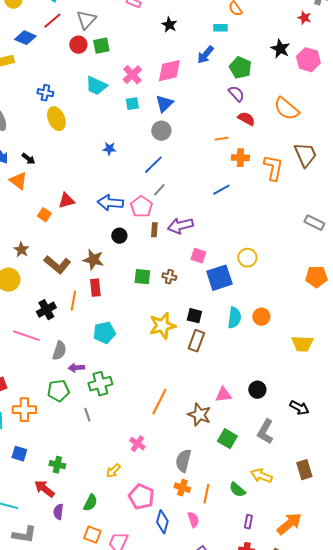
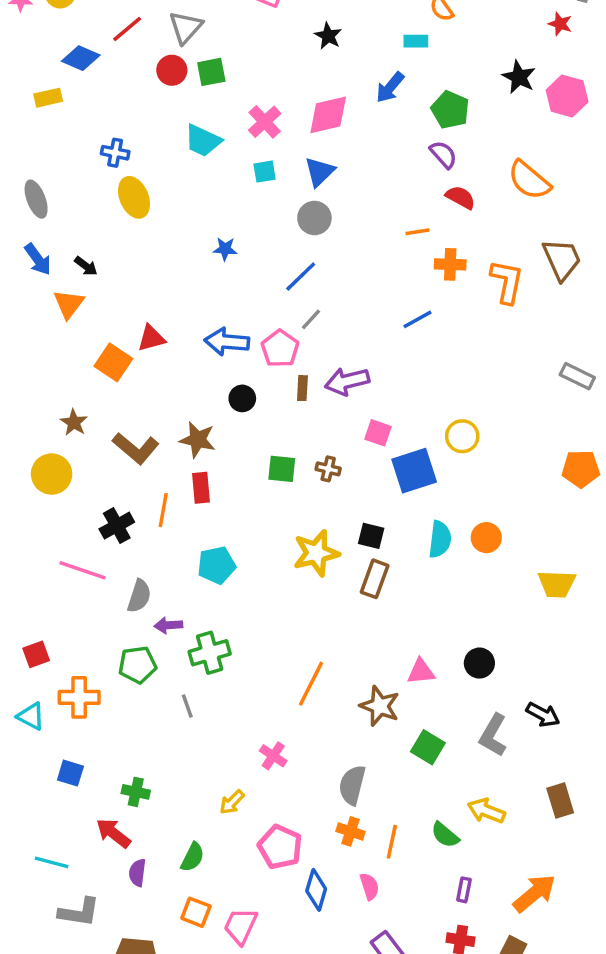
orange triangle: (18, 181) -> (69, 304), turned 30
orange square: (44, 215) -> (113, 362), size x1.5
black arrow: (299, 408) -> (543, 715), moved

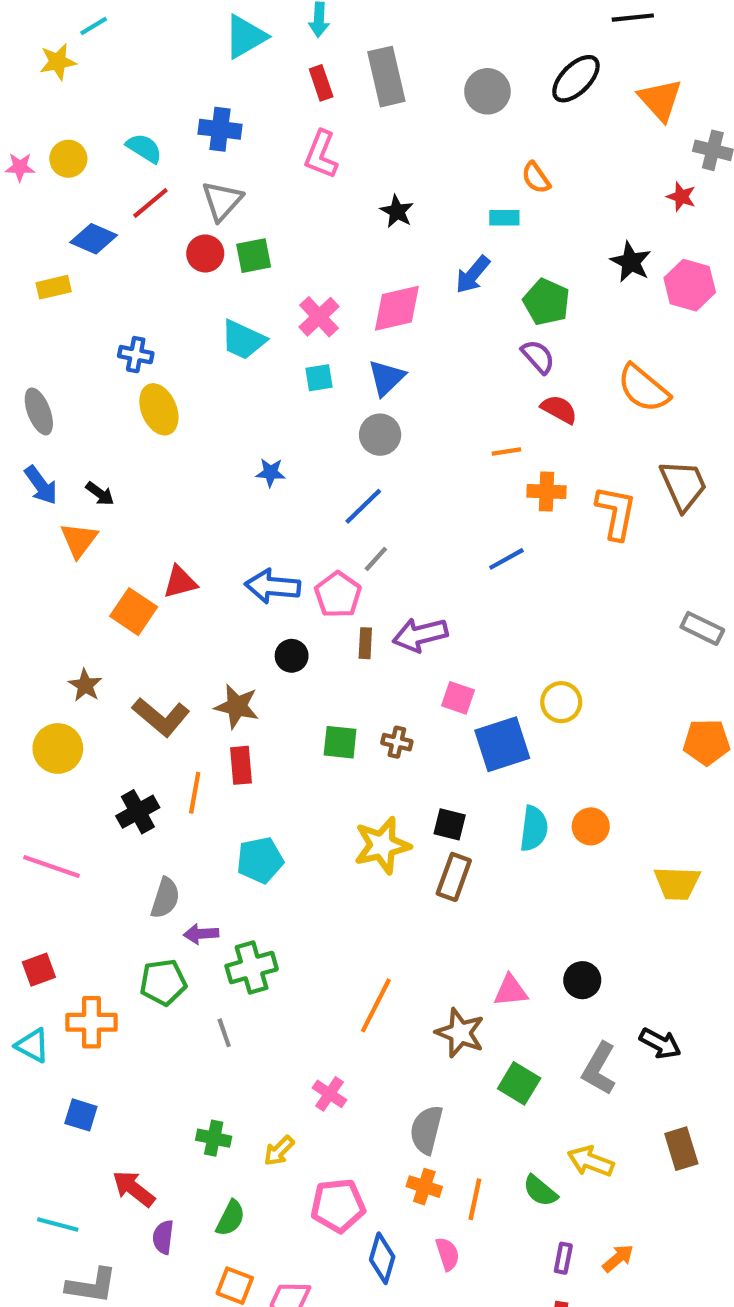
pink line: (82, 570) -> (51, 866), moved
green cross: (136, 792) -> (214, 1138), moved
pink pentagon: (280, 847) -> (338, 1206), turned -30
orange arrow: (534, 893) -> (618, 1258), moved, size x0.6

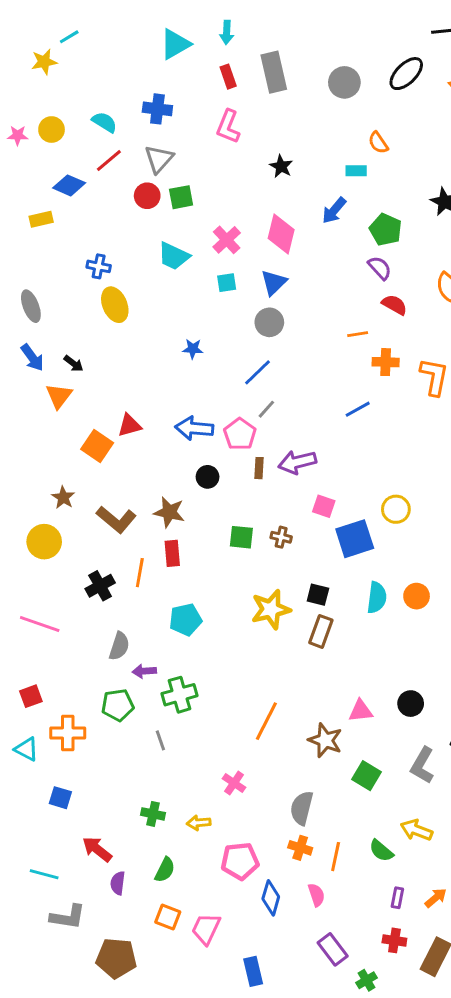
pink diamond: (397, 308) -> (281, 234), turned -63
yellow arrow: (279, 1151) -> (199, 823), turned 40

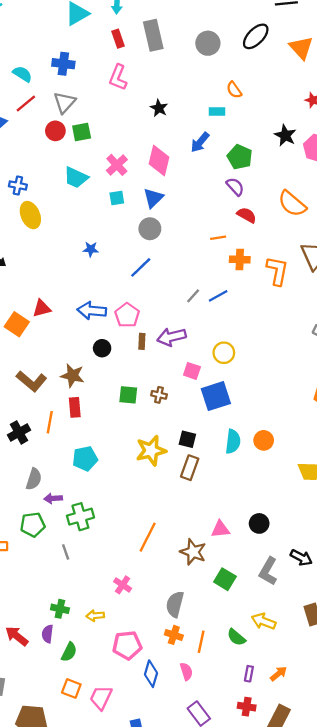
gray line: (266, 409) -> (193, 296), moved
yellow circle: (396, 509) -> (224, 353), moved
purple semicircle: (118, 883) -> (47, 634), moved

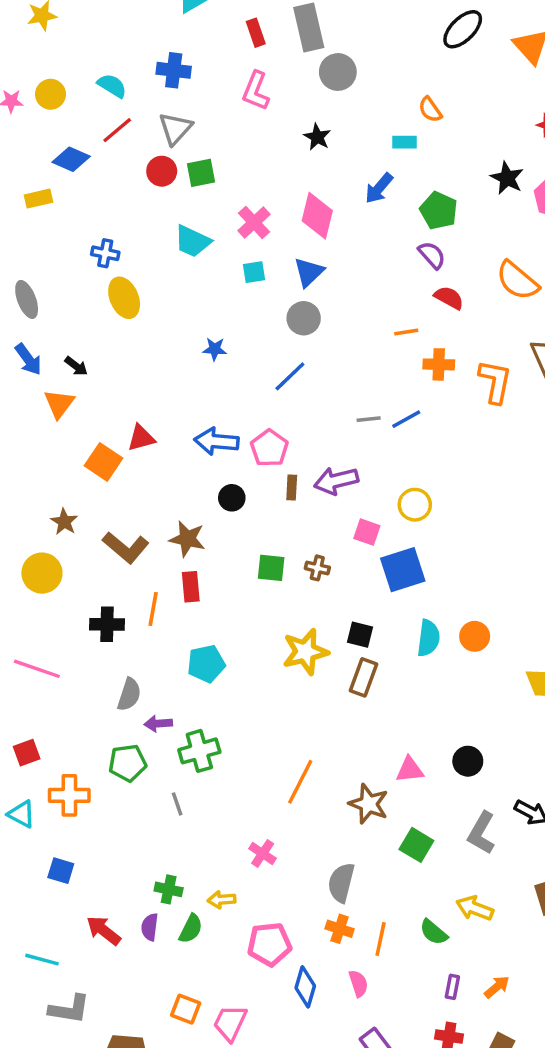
gray circle: (208, 43) -> (338, 72), moved
gray line: (193, 296) -> (369, 419), turned 42
black cross: (19, 432) -> (107, 624), turned 30
green semicircle: (69, 652) -> (191, 929), moved

